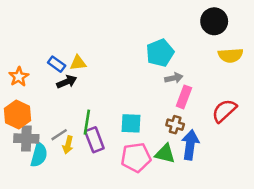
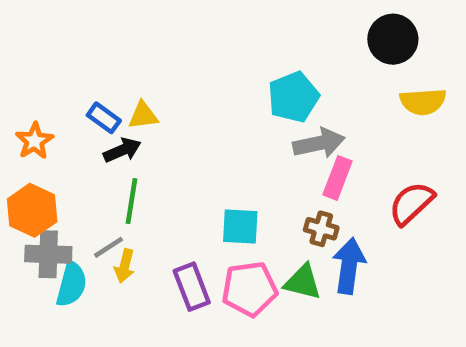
gray arrow: (174, 78) -> (319, 143), size x1.5
green line: (87, 122) -> (132, 201), moved
purple rectangle: (94, 140) -> (192, 287), moved

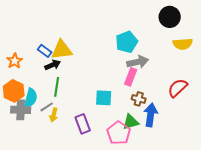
yellow triangle: (143, 115) -> (62, 50), size x1.6
pink rectangle: (337, 178) -> (131, 77), moved
green triangle: (303, 282) -> (131, 122), turned -30
cyan semicircle: (71, 284) -> (31, 98), moved
pink pentagon: (250, 289) -> (119, 133), moved, turned -30

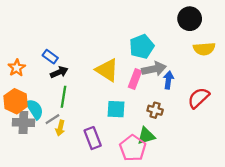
yellow triangle: (62, 50) -> (107, 70), moved, turned 40
pink rectangle: (131, 77) -> (135, 79), moved
cyan semicircle: (31, 98) -> (35, 109), turned -48
blue arrow: (151, 115) -> (168, 80), moved, size x0.7

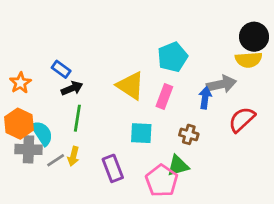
black circle: (190, 19) -> (254, 37), moved
gray arrow: (154, 69) -> (221, 84), moved
gray line: (52, 119) -> (56, 160), moved

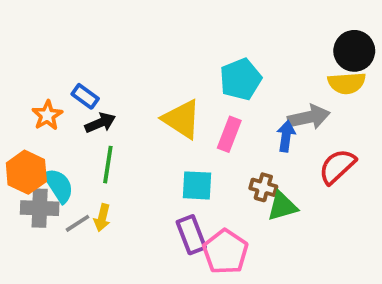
orange star: (20, 83) -> (47, 115), moved
green triangle: (178, 166) -> (282, 206), moved
purple rectangle: (113, 168) -> (191, 235), moved

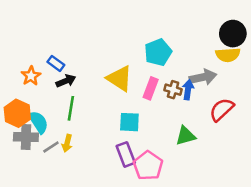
brown cross: (263, 187) -> (173, 90), moved

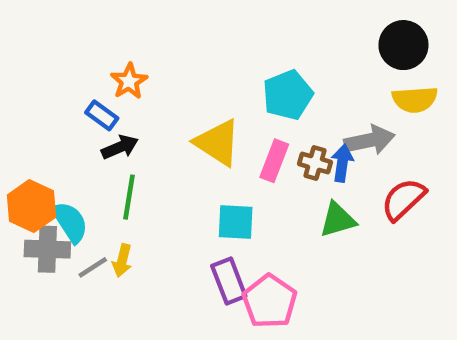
black circle: (233, 34) -> (403, 45), moved
orange star: (31, 76) -> (129, 81), moved
green triangle: (185, 136) -> (338, 220), moved

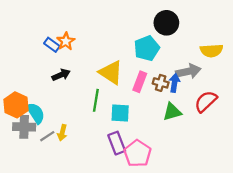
black circle: (403, 45) -> (166, 23), moved
blue rectangle: (102, 115) -> (52, 45), moved
green line: (129, 197) -> (96, 100), moved

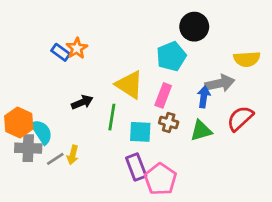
black arrow: (61, 75) -> (82, 102), moved
brown cross: (161, 83) -> (169, 122), moved

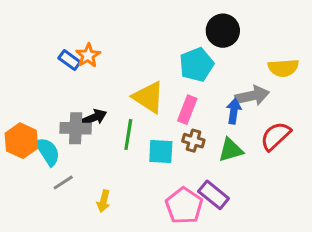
gray cross: (28, 148) -> (76, 128), moved
yellow arrow: (73, 155) -> (104, 201), moved
purple rectangle: (136, 167) -> (214, 195), moved, turned -30

